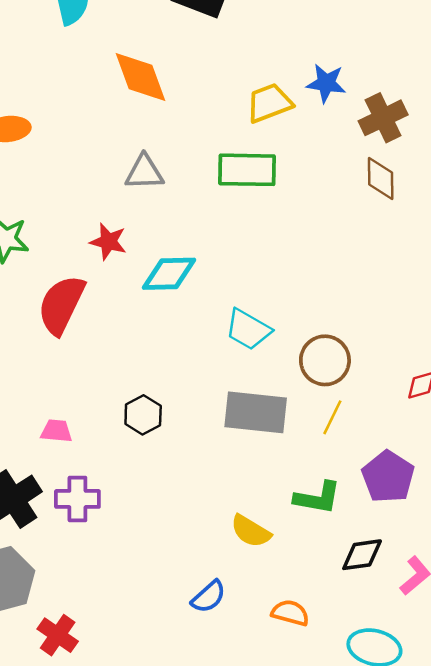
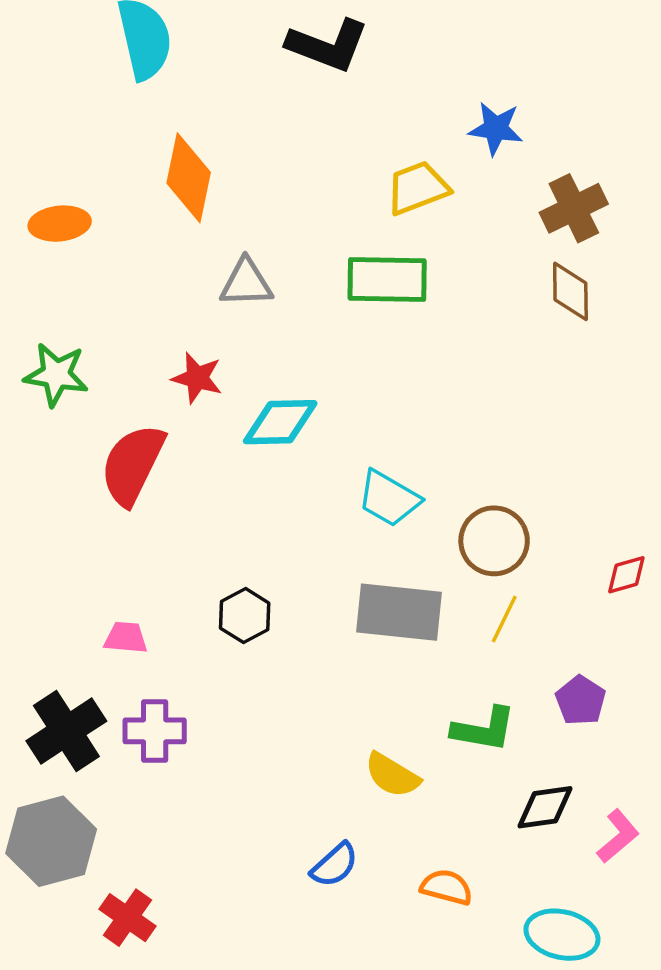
orange diamond: (141, 77) -> (189, 178), moved, turned 32
blue star: (326, 83) -> (496, 128), moved
purple pentagon: (388, 477) -> (581, 700), size x0.7

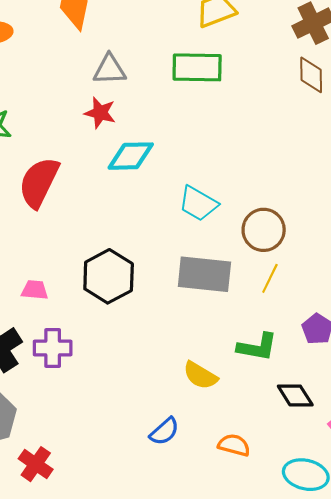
red star: (197, 378) -> (100, 113), moved
black hexagon: (245, 616) -> (109, 276), size x1.6
black diamond: (545, 807) -> (295, 395), turned 66

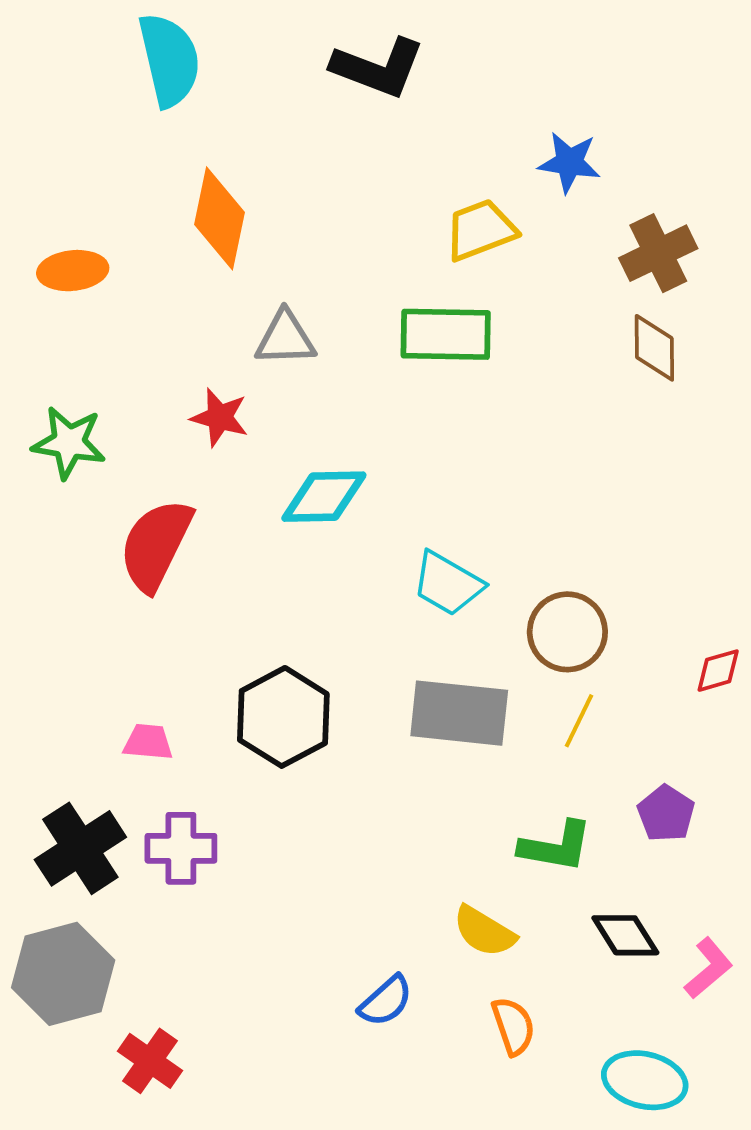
red star: (100, 113) -> (220, 417), moved
yellow semicircle: (200, 375) -> (484, 931), moved
orange semicircle: (234, 445) -> (513, 1026), turned 56

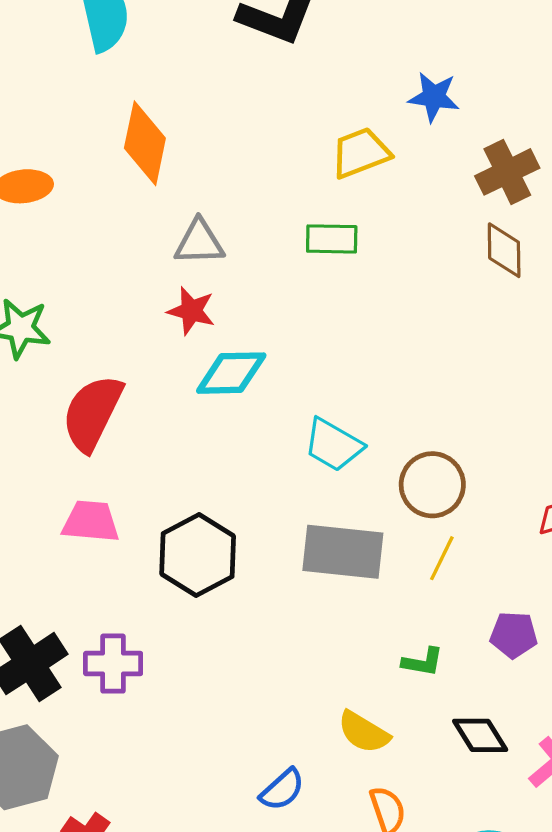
green rectangle: (446, 334) -> (332, 239), size x0.7
red star: (220, 417) -> (191, 311), moved
pink trapezoid: (148, 742) -> (91, 521), moved, size x1.4
purple pentagon: (666, 814) -> (514, 635), turned -30
green L-shape: (556, 846) -> (423, 662), size x0.7

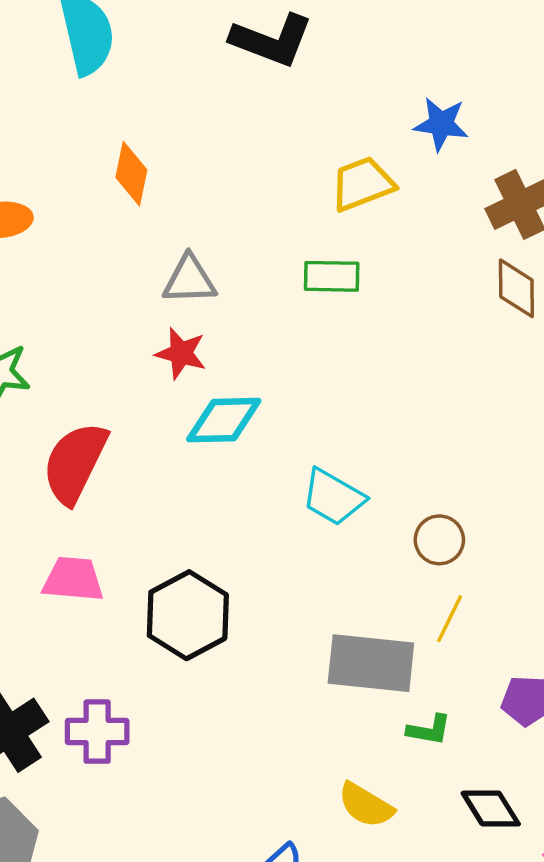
orange diamond: (145, 143) -> (131, 174), size x0.7
brown circle: (432, 485) -> (439, 540), size x0.7
gray rectangle: (343, 552) -> (371, 663), moved

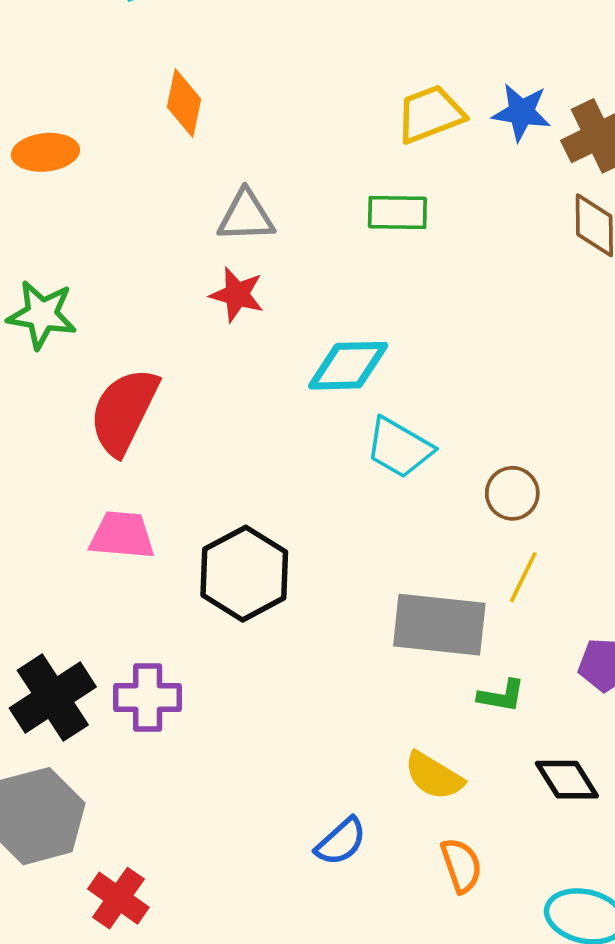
blue star: (441, 124) -> (521, 112), moved
cyan diamond: (224, 420) -> (348, 366), moved

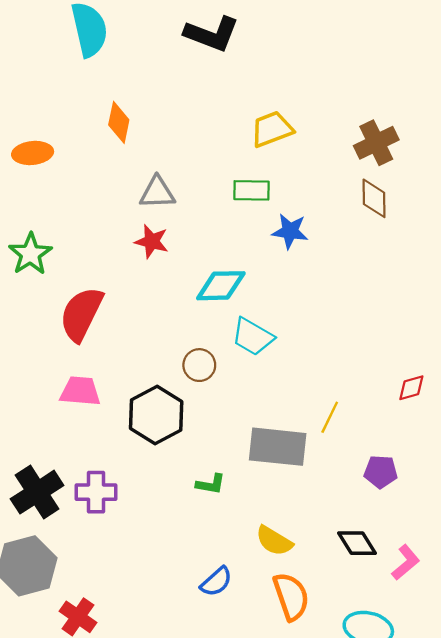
blue star: (521, 112) -> (290, 231), moved
green star: (42, 315) -> (30, 254), turned 30
brown circle: (512, 493) -> (199, 365), moved
green L-shape: (501, 696) -> (211, 484), moved
orange semicircle: (461, 865) -> (291, 596), size x1.4

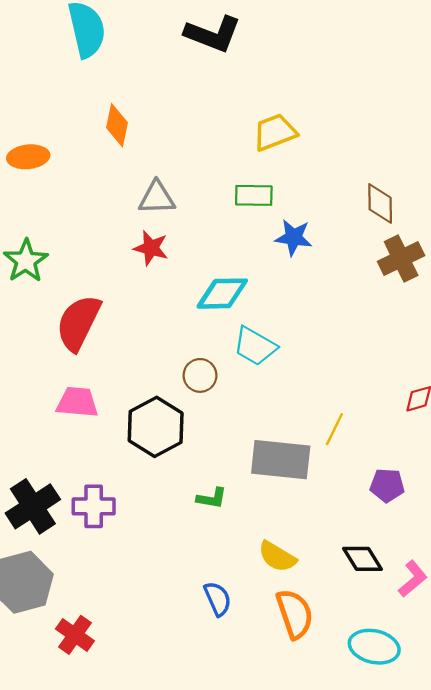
brown cross: (376, 143) -> (401, 258), moved
blue semicircle: (216, 582) -> (218, 599), turned -72

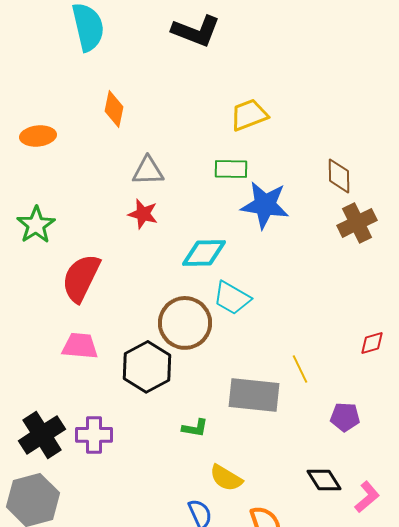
blue star: (294, 237) -> (265, 205), size x1.5
brown circle: (200, 375) -> (185, 323), size x1.8
yellow line: (334, 429) -> (300, 369), turned -52
yellow semicircle: (277, 557) -> (226, 478), moved

